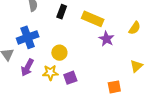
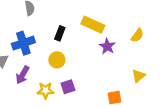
black rectangle: (62, 12) -> (60, 33), moved
yellow star: (50, 73) -> (46, 90), moved

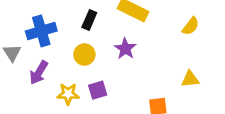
purple star: (107, 46) -> (125, 49), moved
yellow triangle: (138, 76) -> (190, 79), turned 32

